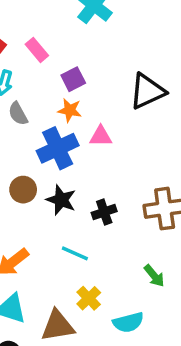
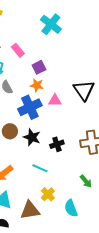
black triangle: (147, 91) -> (84, 90), moved, turned -40
cyan semicircle: (128, 322) -> (71, 208), turned 84

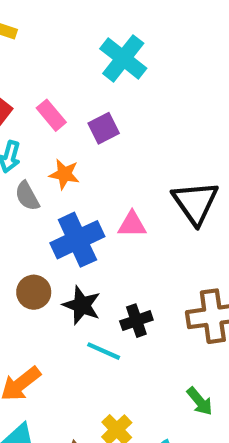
purple square: (39, 67) -> (104, 128), moved
orange star: (37, 85) -> (64, 174), moved
cyan line: (40, 168) -> (104, 351), moved

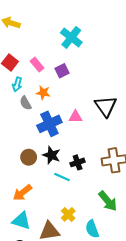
brown circle: (34, 292) -> (29, 157), moved
green arrow: (200, 401) -> (108, 201), size x1.5

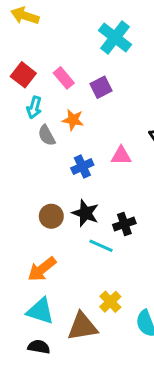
blue cross: (49, 124) -> (82, 166), size x0.6

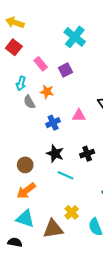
red square: (23, 75) -> (14, 47), moved
brown circle: (51, 216) -> (25, 165), moved
black cross: (124, 224) -> (87, 154), moved
black semicircle: (39, 347) -> (15, 242), moved

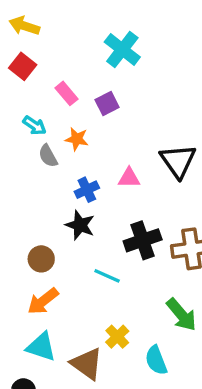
cyan arrow: (21, 83) -> (34, 126), turned -72
black star: (55, 154) -> (80, 225), moved
black cross: (87, 154) -> (143, 240), size x1.5
brown triangle: (53, 229) -> (87, 364), turned 45

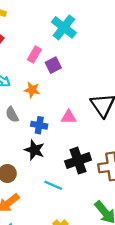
pink rectangle: (67, 93) -> (34, 55), moved, turned 70
gray semicircle: (48, 156) -> (12, 115), moved
blue cross: (87, 190) -> (39, 125), turned 35

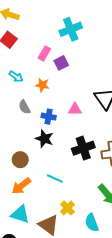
cyan cross: (64, 27) -> (71, 29), turned 30
cyan line: (53, 185) -> (55, 179), moved

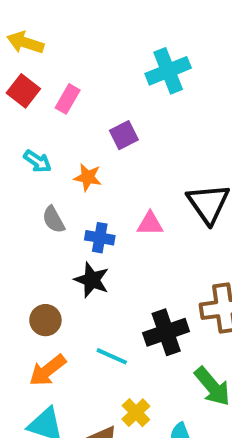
cyan cross: (71, 29) -> (168, 71), moved
pink rectangle: (44, 53) -> (68, 99), moved
black cross: (83, 148) -> (166, 332), moved

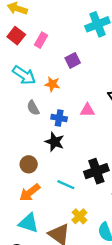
cyan arrow: (37, 161) -> (24, 75), size x1.5

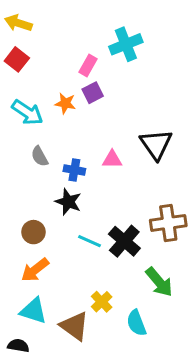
pink rectangle: (41, 40) -> (88, 65), moved
orange star: (52, 84) -> (65, 103), moved
black cross: (96, 171) -> (124, 241), turned -30
cyan line: (66, 185) -> (90, 241), moved

